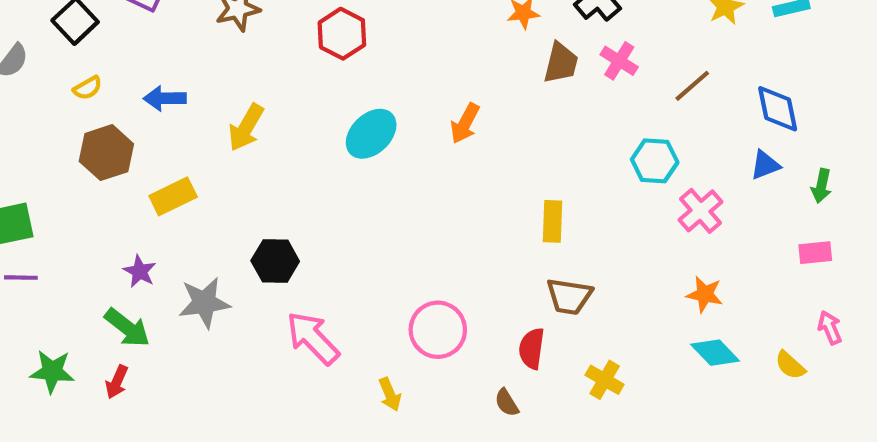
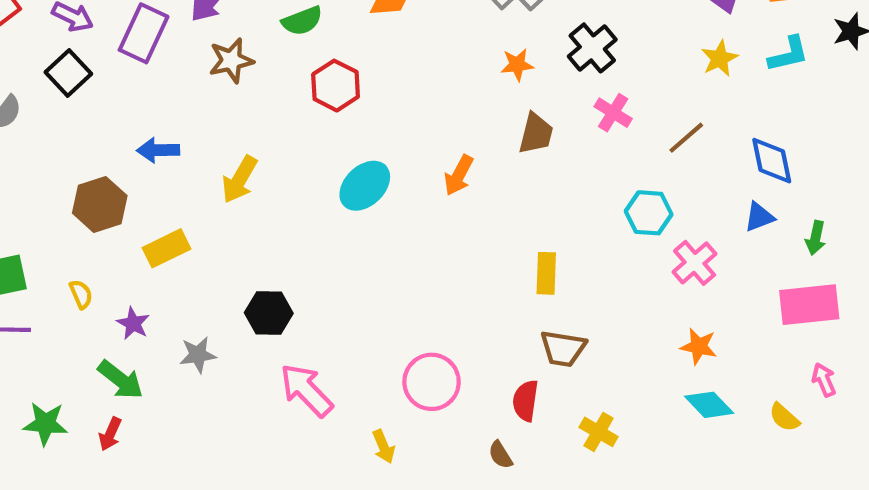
brown trapezoid: (561, 63) -> (536, 134), moved
yellow semicircle: (88, 88) -> (81, 294), moved, turned -84
pink rectangle: (815, 253) -> (809, 305), size x1.8
gray star: (204, 303) -> (198, 355), size x0.7

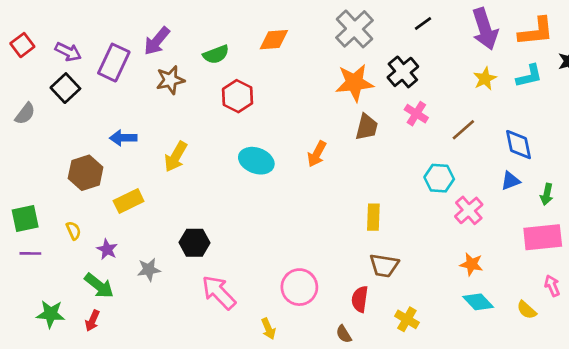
orange star: (517, 65) -> (354, 83), size x1.8
cyan ellipse: (365, 186) -> (256, 161), turned 64

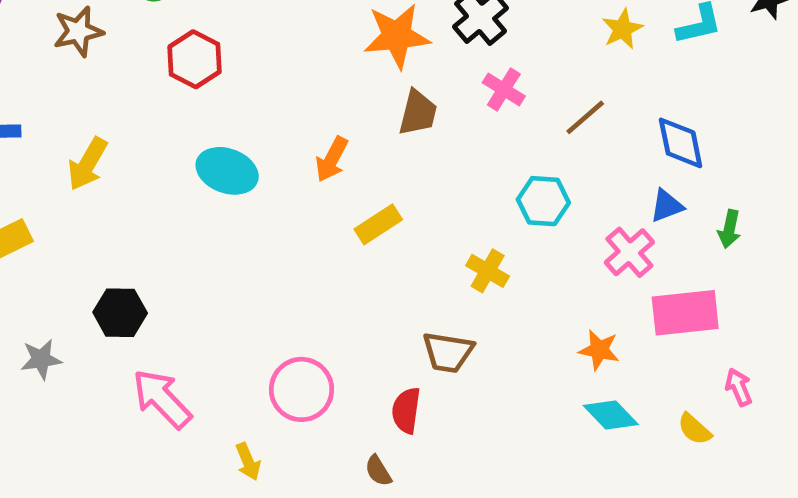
pink cross: (469, 210) -> (629, 252), moved
yellow rectangle: (373, 217) -> (378, 224), moved, turned 55
pink rectangle: (543, 237) -> (685, 313), moved
yellow cross: (407, 319) -> (488, 271), moved

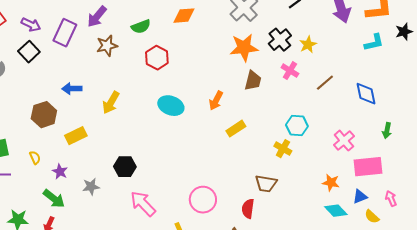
yellow star: (622, 29) -> (308, 45), moved
cyan hexagon: (543, 201) -> (297, 126), moved
blue triangle: (667, 206) -> (360, 197), moved

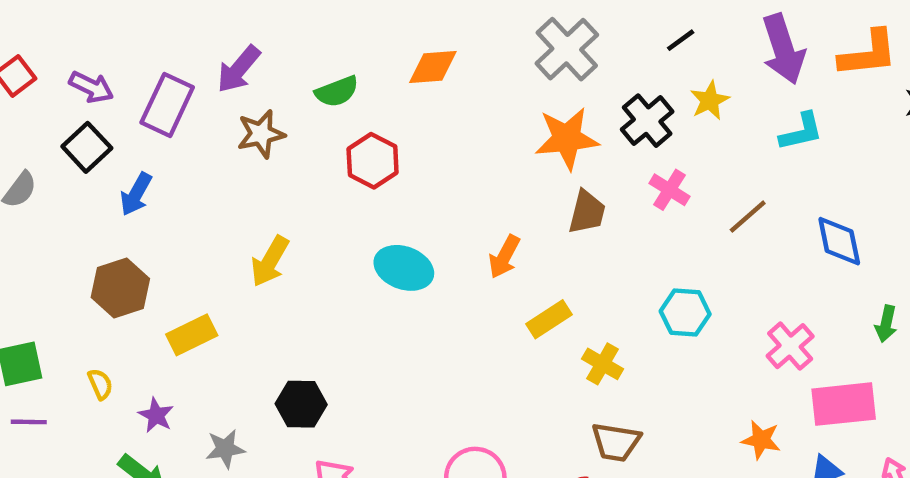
cyan L-shape: (374, 43) -> (801, 132), moved
yellow star: (308, 45) -> (710, 100), moved
blue arrow: (72, 89) -> (136, 194), moved, turned -60
yellow cross: (283, 149) -> (603, 364), moved

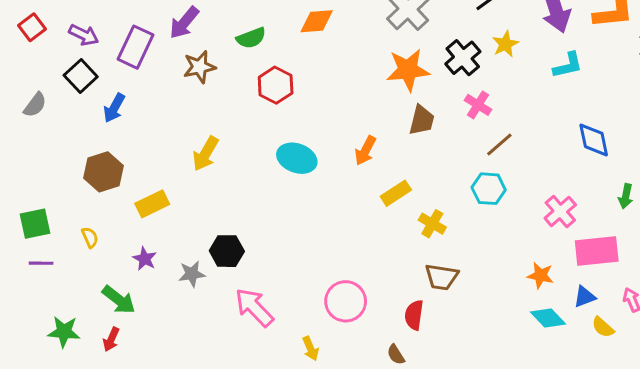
brown line: (748, 217) -> (499, 144), moved
purple star: (156, 415) -> (145, 259), moved
gray star: (225, 449) -> (192, 274), moved

